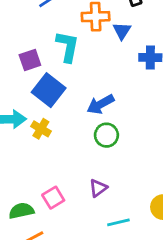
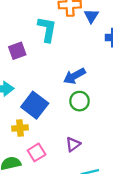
purple square: (30, 60) -> (17, 51), moved
blue square: (49, 90) -> (35, 105), moved
yellow cross: (41, 129) -> (20, 128), moved, turned -35

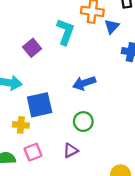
purple square: (17, 51) -> (32, 48), turned -30
green circle: (79, 101) -> (83, 122), moved
blue square: (35, 105) -> (40, 105), turned 30

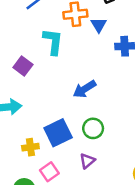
blue square: (40, 105) -> (58, 133), moved

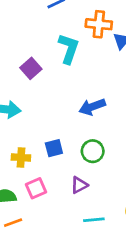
blue square: (58, 133) -> (54, 148), size x0.6

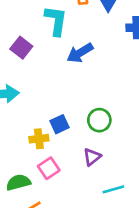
blue arrow: (92, 107) -> (80, 53), moved
yellow cross: (21, 158) -> (39, 139), moved

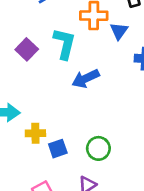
purple square: (21, 48) -> (27, 49), moved
yellow cross: (39, 139) -> (35, 133), moved

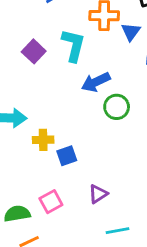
green circle: (98, 148) -> (117, 107), moved

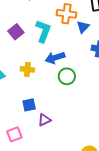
yellow cross: (43, 140) -> (27, 69), moved
purple triangle: (98, 194) -> (44, 120), moved

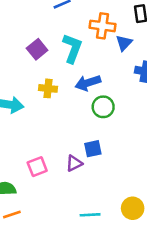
yellow cross: (27, 69) -> (48, 88), moved
blue square: (29, 105) -> (93, 149), moved
pink square: (14, 134) -> (37, 167), moved

